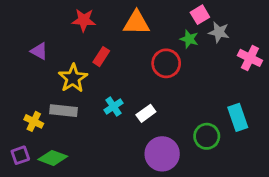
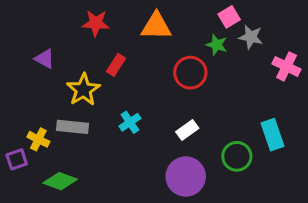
white rectangle: (146, 113) -> (187, 130), moved
purple square: (20, 155) -> (17, 159), moved

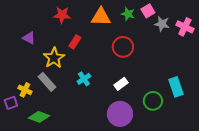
green star: (217, 45) -> (128, 14), moved
pink cross: (286, 66) -> (185, 27), moved
gray rectangle: (73, 127) -> (47, 82), turned 42

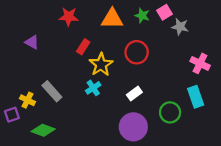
pink cross: (185, 27) -> (200, 63), moved
yellow star: (54, 58) -> (101, 65), moved

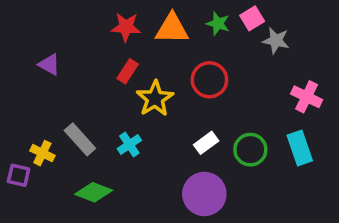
red star: (69, 17) -> (126, 27), moved
cyan cross: (93, 88) -> (129, 145), moved
green circle: (170, 112) -> (250, 150), moved
purple square: (12, 115) -> (19, 175), turned 32
green diamond: (43, 130) -> (94, 192), moved

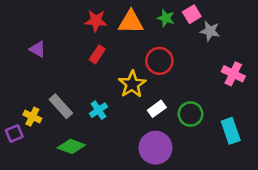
yellow star: (155, 99) -> (132, 84), moved
cyan rectangle: (300, 148) -> (231, 131), moved
purple square: (19, 175) -> (14, 133), turned -36

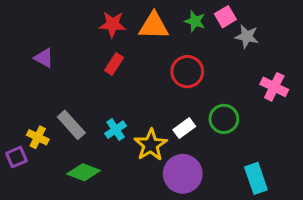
yellow star: (132, 84) -> (151, 145), moved
green circle: (190, 114) -> (224, 119), moved
cyan rectangle: (231, 131) -> (256, 178), moved

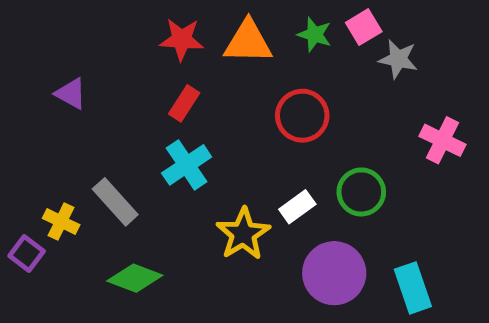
cyan cross: (116, 130) -> (187, 165), moved, size x1.4
purple square: (16, 157) -> (27, 253), turned -30
purple circle: (183, 174) -> (334, 273), moved

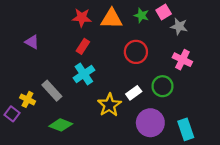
pink cross: (442, 140) -> (182, 60), moved

